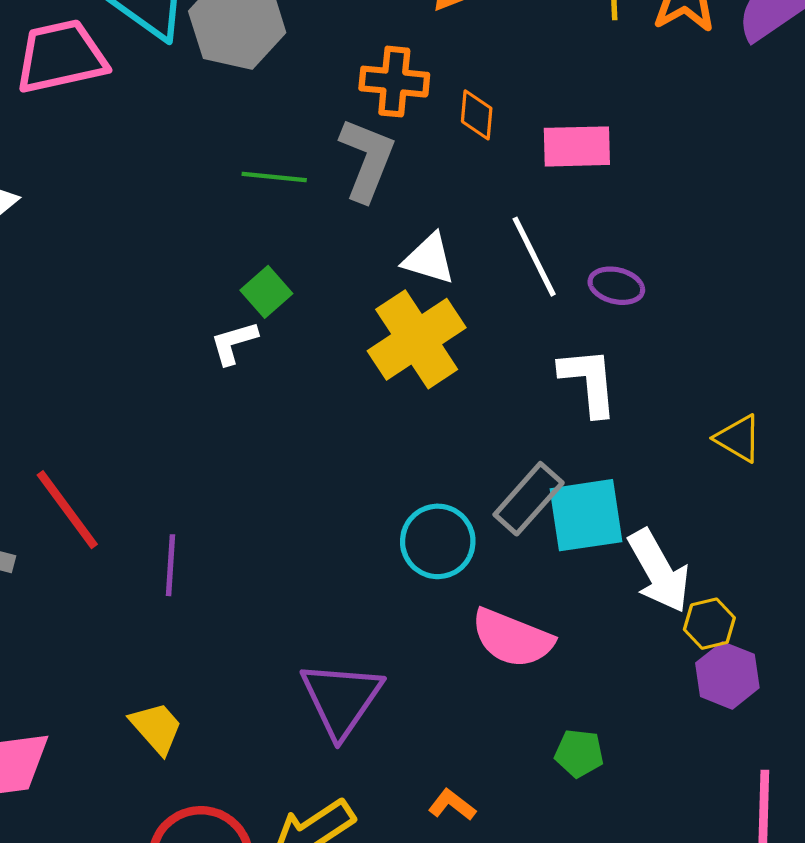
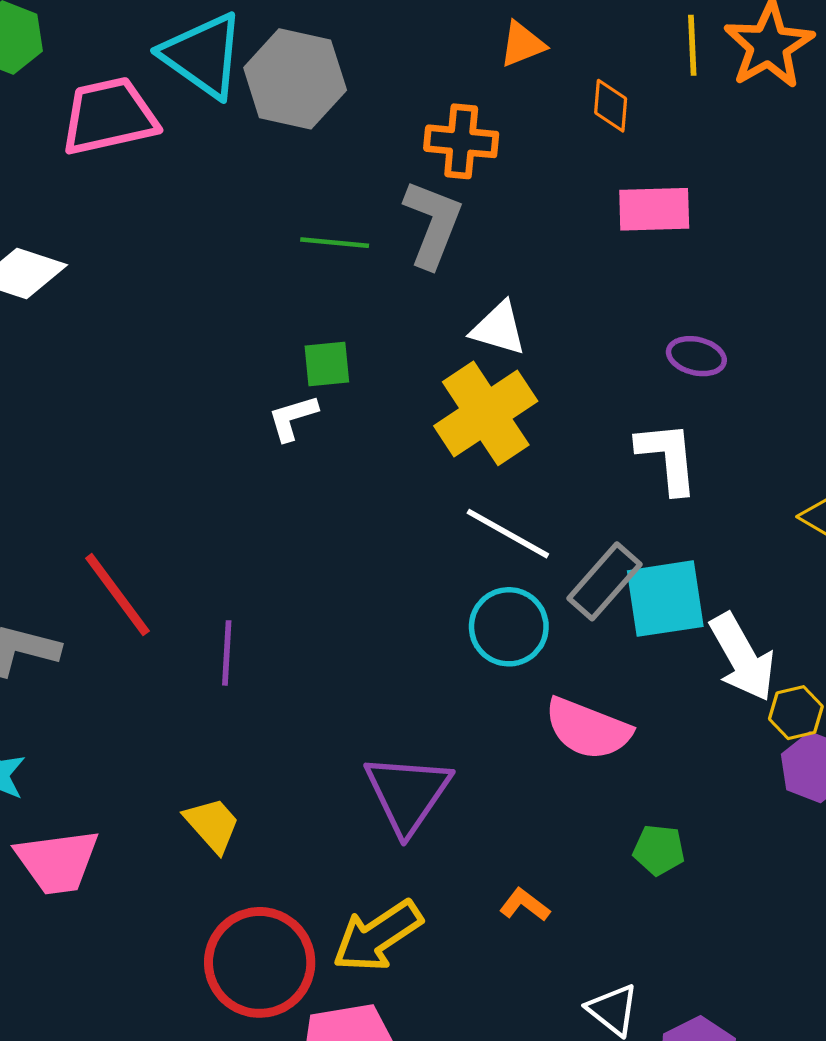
orange diamond: (477, 115) -> (611, 106), moved
white line: (534, 257) -> (508, 534), moved, turned -34
green square: (266, 292) -> (327, 364), turned 36

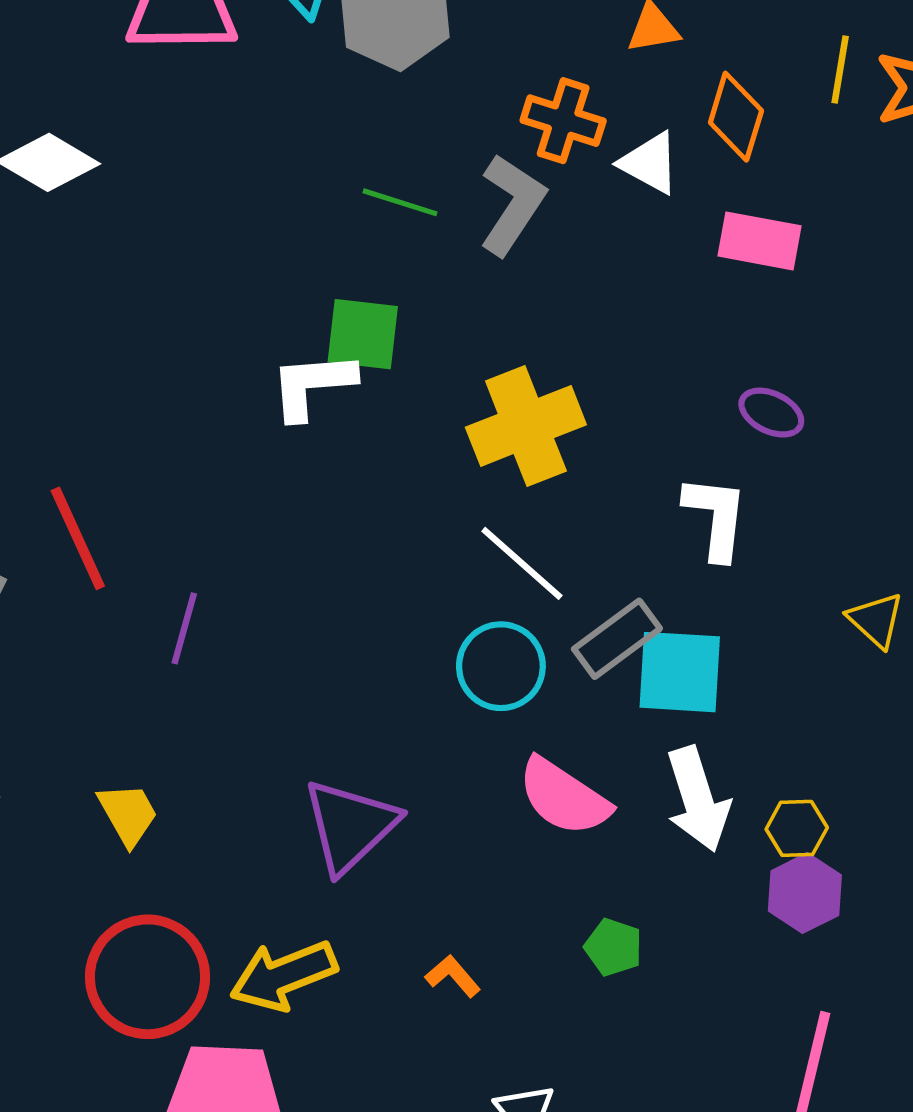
orange diamond: (611, 106) -> (736, 117), size x1.4
white triangle: (499, 328) -> (650, 163), moved
green square: (327, 364) -> (363, 334), size x1.4
white L-shape: (293, 418) -> (312, 385), size x1.5
white arrow: (742, 657) -> (698, 799), moved

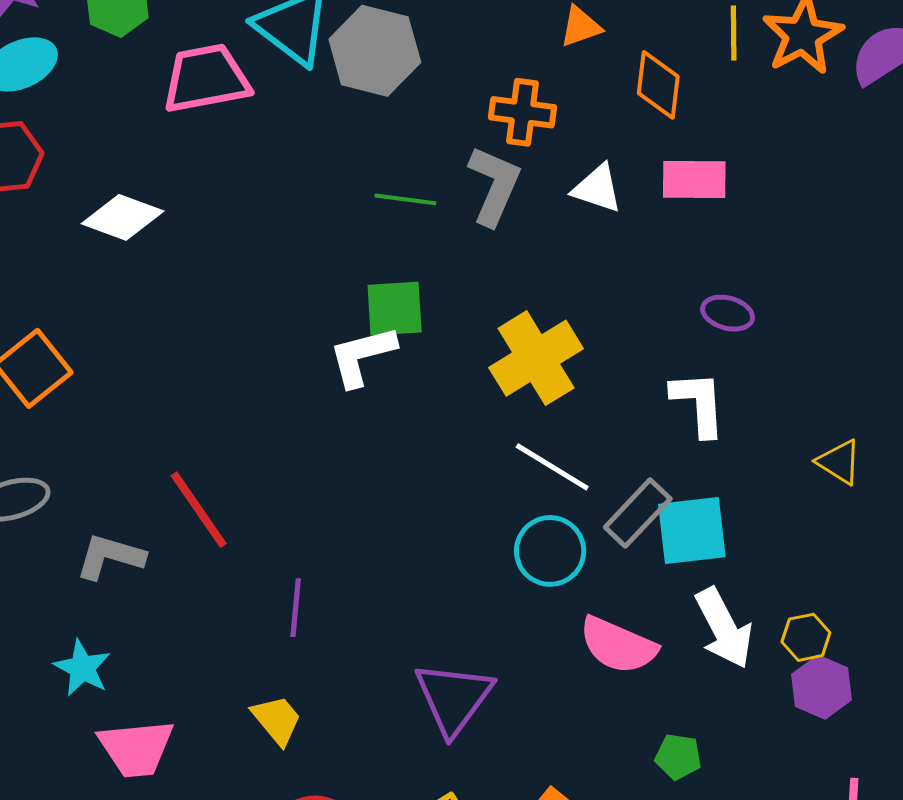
white triangle: (650, 163) -> (597, 188), moved
purple line: (184, 628) -> (296, 608), moved

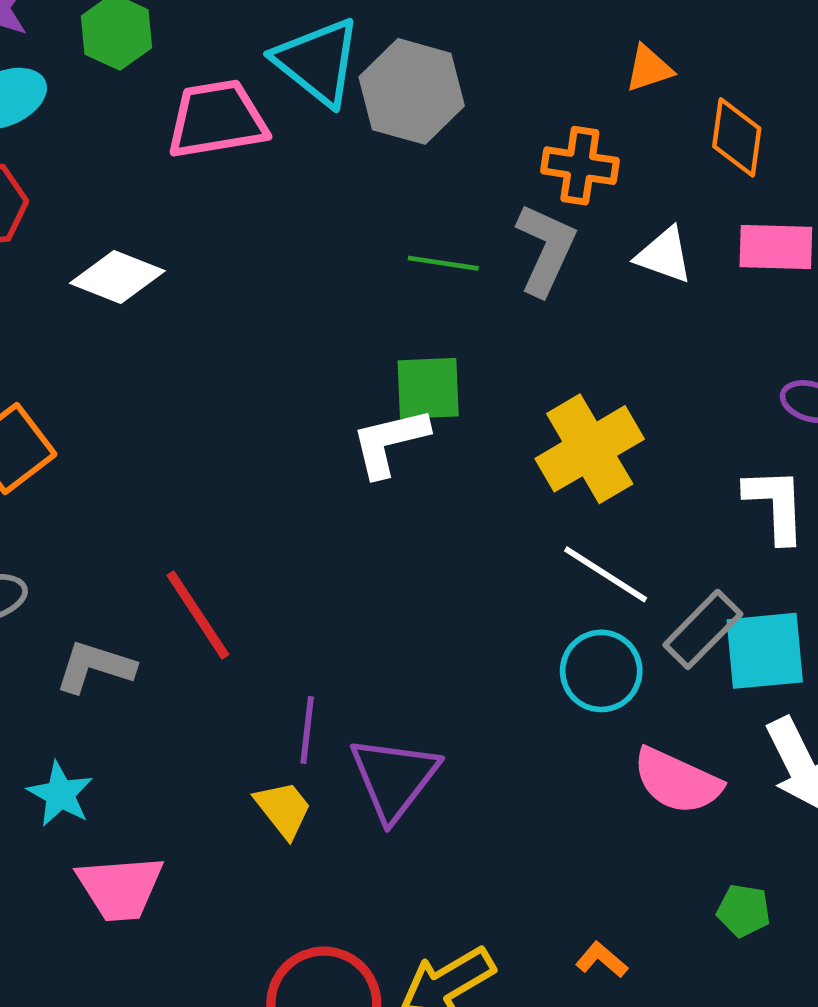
purple triangle: (454, 698) -> (394, 778), moved
yellow trapezoid: (277, 720) -> (283, 809), moved

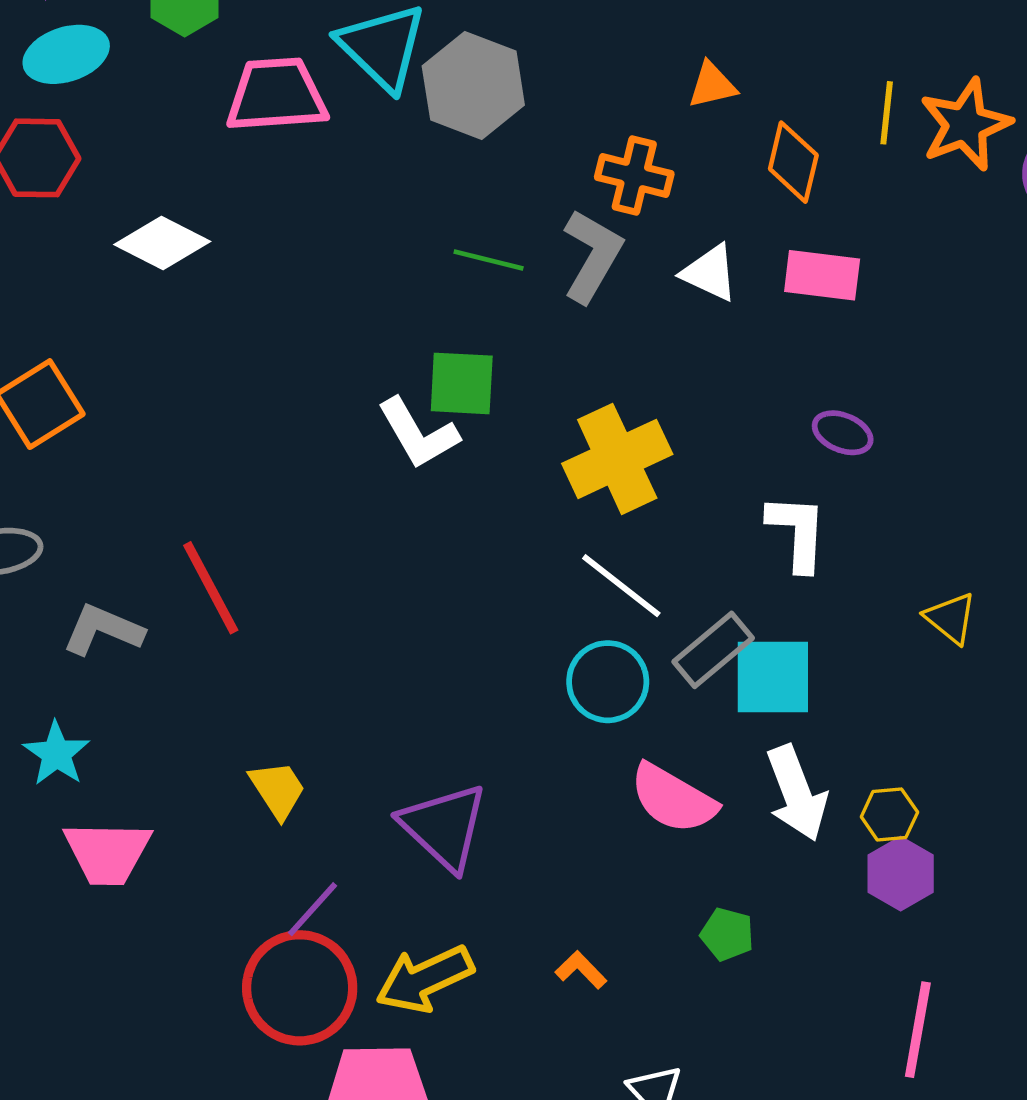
white L-shape: (390, 442) -> (418, 433), turned -112
purple line: (307, 730) -> (313, 909), moved, turned 30
purple triangle: (394, 778) -> (444, 827), moved, turned -30

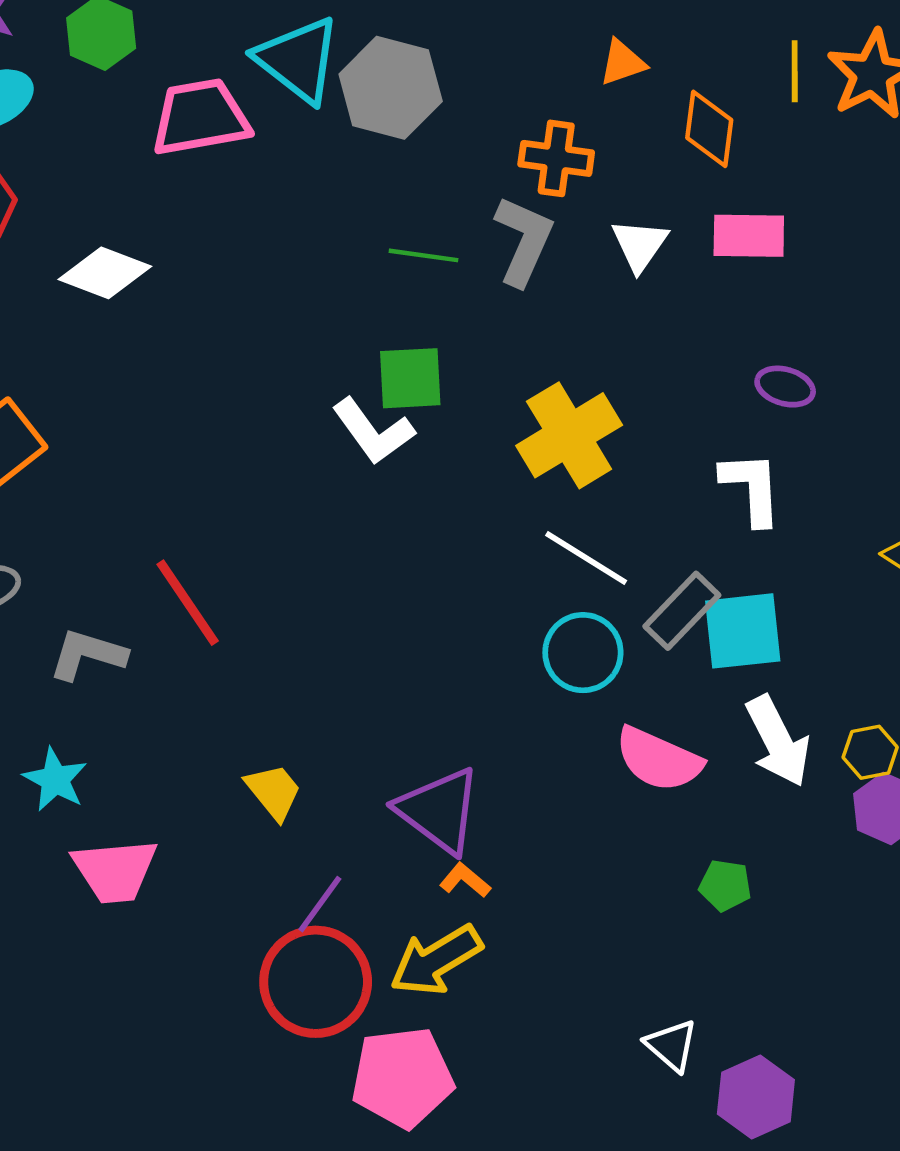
white triangle: (710, 273) -> (640, 245), turned 46
orange L-shape: (581, 970) -> (465, 880), moved

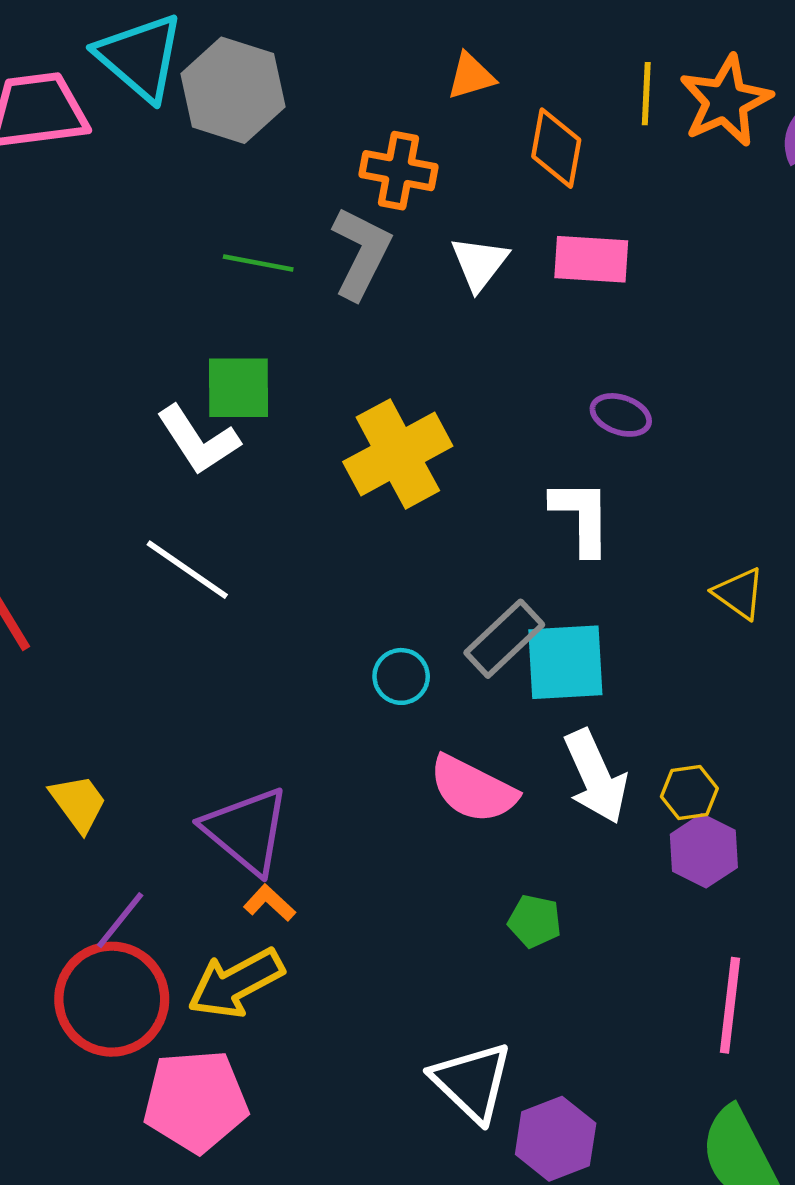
white line: (586, 558) -> (187, 570), moved
cyan circle: (583, 653) -> (401, 676), size x0.7
white triangle: (671, 1045) -> (472, 1082), size x1.5

